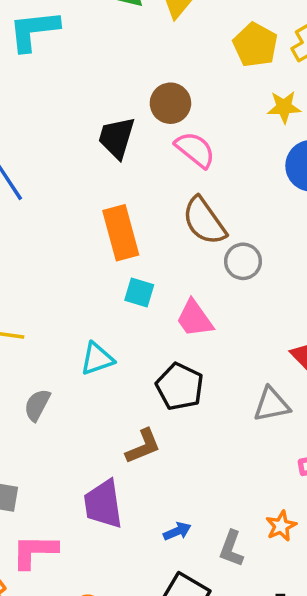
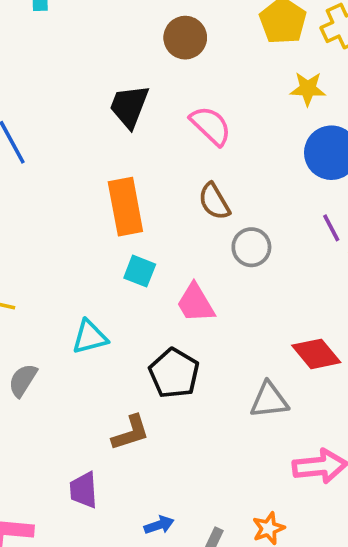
brown circle: (170, 103) -> (185, 38), moved
brown semicircle: (204, 221) -> (214, 201), size x0.7
purple trapezoid: (103, 504) -> (84, 490), size x0.7

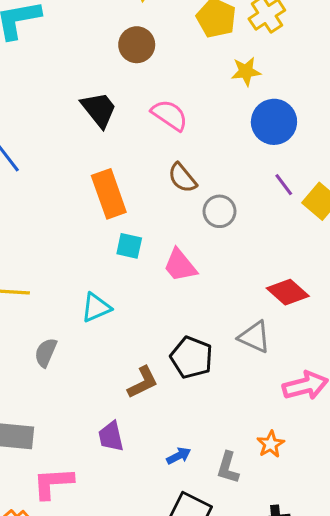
black trapezoid: (129, 106) -> (99, 110), turned 129
black pentagon: (174, 373) -> (192, 357), moved
gray triangle: (269, 400) -> (254, 337), turned 40

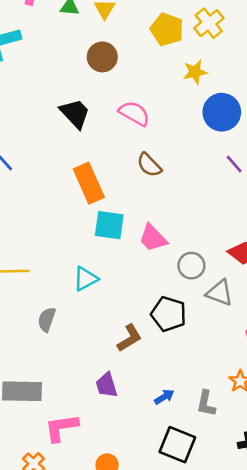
gray circle: (220, 211) -> (191, 266), moved
cyan square: (129, 246) -> (109, 225), size x1.4

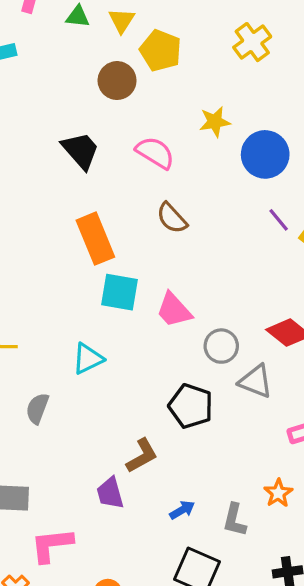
yellow pentagon: (167, 29) -> (161, 51), moved
yellow star: (195, 72) -> (215, 122), moved
brown L-shape: (129, 338) -> (142, 456), moved

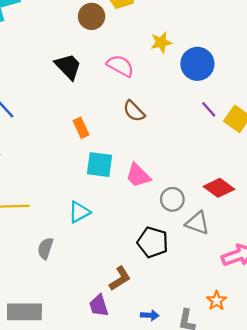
orange rectangle: (95, 239) -> (81, 128), size x0.6
blue arrow: (182, 510) -> (150, 315), turned 36

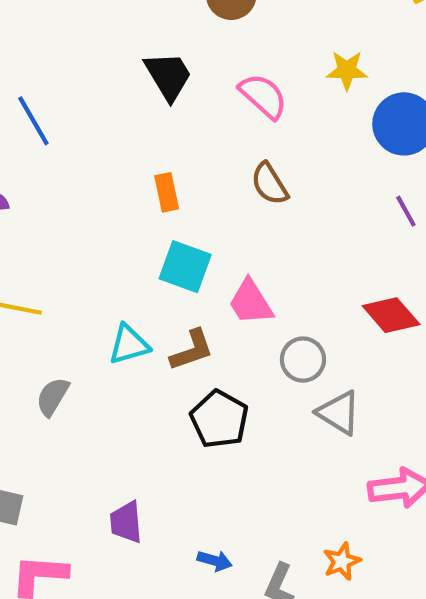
red diamond: (219, 188) -> (391, 315), moved
black pentagon: (153, 242) -> (219, 419), moved
brown L-shape: (120, 278) -> (192, 350), moved

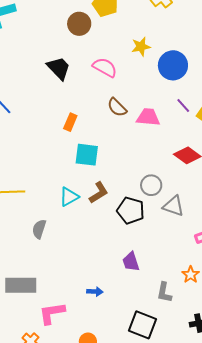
orange rectangle: (167, 192) -> (70, 122), turned 48
pink trapezoid: (251, 302) -> (148, 117), moved, turned 140
black pentagon: (219, 419) -> (131, 210), moved
purple trapezoid: (126, 522) -> (131, 262), moved
blue arrow: (215, 561) -> (95, 292), moved

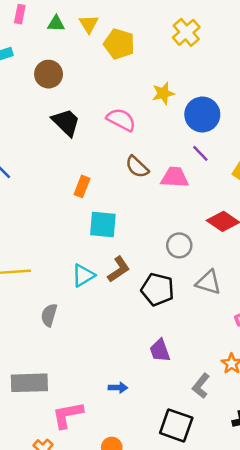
brown circle: (79, 24) -> (49, 74), moved
purple line: (183, 106) -> (200, 153), moved
gray circle: (151, 185) -> (179, 245), moved
gray L-shape: (164, 292) -> (201, 386), turned 30

